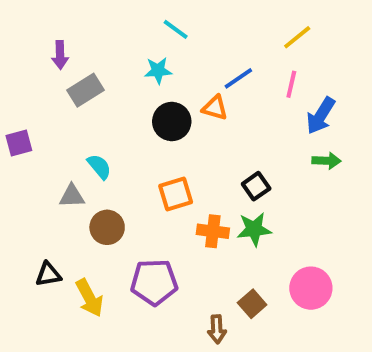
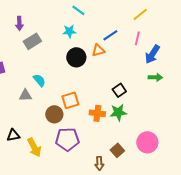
orange triangle: (215, 108) -> (98, 50), turned -32
orange square: (176, 194) -> (70, 100), moved
brown circle: (107, 227) -> (54, 114), moved

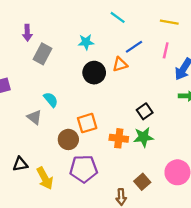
cyan line: (78, 10) -> (118, 17), moved
yellow line: (140, 14) -> (169, 22), turned 49
gray rectangle: (32, 41) -> (43, 54), turned -30
gray triangle: (25, 95) -> (34, 117), turned 40

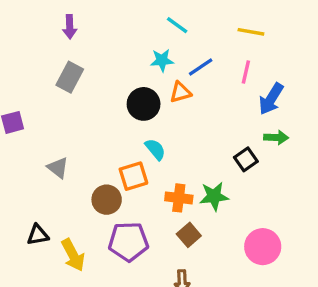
purple arrow: (27, 33) -> (70, 27), moved
cyan star: (86, 42) -> (162, 60), moved
cyan semicircle: (51, 100) -> (155, 149), moved
black square: (145, 111) -> (246, 159), moved
brown square: (142, 182) -> (189, 235), moved

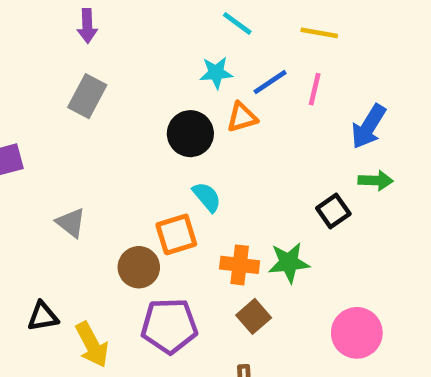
yellow line: (251, 32) -> (319, 33), moved
pink line: (246, 72) -> (315, 89), moved

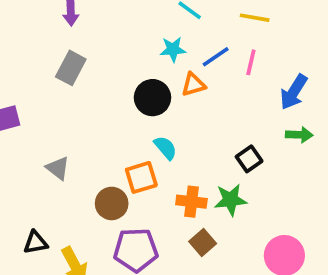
black square: (333, 211) -> (249, 159), moved

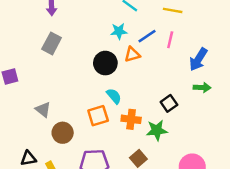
orange cross: (191, 202) -> (131, 119), moved
brown circle: (112, 203) -> (63, 133), moved

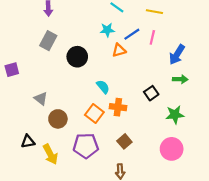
black circle: (105, 63) -> (77, 57), moved
orange square: (98, 116) -> (94, 114), moved, turned -36
green star: (157, 130) -> (175, 115), moved

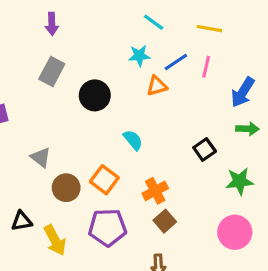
orange cross: (118, 107) -> (155, 191), moved, turned -35
orange square: (94, 114) -> (104, 180), moved

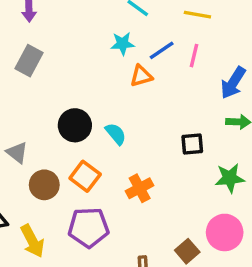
black circle: (95, 95) -> (75, 125), moved
black square: (205, 149) -> (192, 144), turned 30
brown square: (165, 221) -> (187, 251), moved

